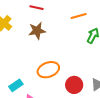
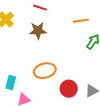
cyan rectangle: (16, 85) -> (11, 82), turned -48

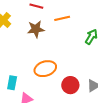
orange line: (81, 21) -> (62, 18), moved

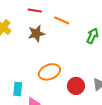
orange line: (62, 18) -> (62, 20), turned 42

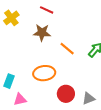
orange line: (62, 20) -> (67, 49), moved

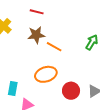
orange line: (67, 49) -> (54, 47), moved

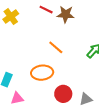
brown star: (36, 35) -> (66, 14), moved

